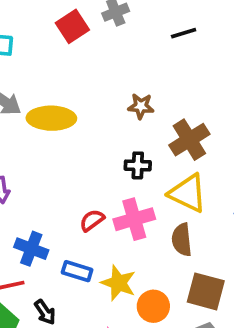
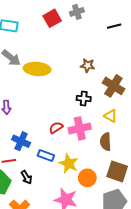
brown cross: (189, 140) -> (113, 86), turned -30
yellow triangle: (188, 193) -> (111, 116), size x0.6

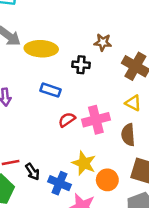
black cross: (84, 99) -> (81, 65), moved
blue cross: (21, 141) -> (59, 183), moved
blue rectangle: (46, 155) -> (50, 90), moved
black arrow: (26, 177) -> (32, 172), moved

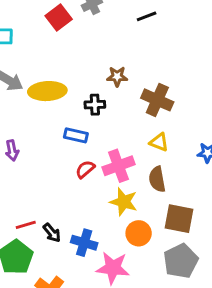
blue rectangle: (50, 90) -> (76, 135), moved
yellow star: (84, 163) -> (124, 202), moved

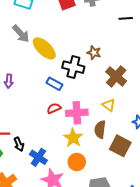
yellow ellipse: (47, 91) -> (44, 48), turned 30
black cross: (95, 105) -> (73, 67), size x1.5
brown square: (179, 219) -> (120, 146), moved

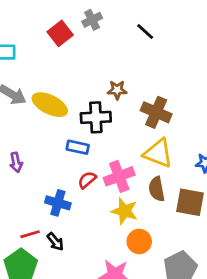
black line: (126, 18) -> (145, 32), turned 64
yellow triangle: (109, 105) -> (158, 153), size x1.6
blue cross: (38, 157) -> (58, 203), moved

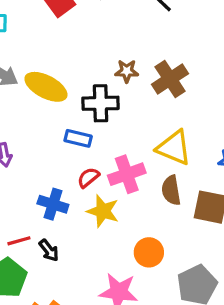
brown cross: (156, 112) -> (170, 79), moved, turned 32
yellow star: (125, 211) -> (103, 211), moved

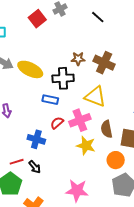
brown cross: (170, 79) -> (104, 63), turned -30
yellow triangle: (174, 148) -> (95, 96), moved
yellow star: (103, 211) -> (86, 146), moved
orange circle: (149, 252) -> (116, 160), moved

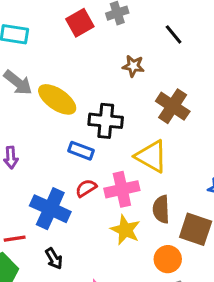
brown star: (78, 59) -> (133, 66), moved
blue cross: (36, 139) -> (50, 209), size x1.4
black arrow: (35, 167) -> (54, 259), moved

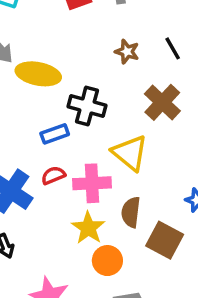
black line: (174, 34) -> (173, 48), moved
yellow ellipse: (57, 99) -> (38, 74), turned -33
blue rectangle: (81, 151) -> (55, 134), turned -50
orange circle: (168, 259) -> (107, 261), moved

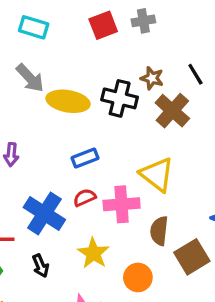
brown cross: (162, 102) -> (172, 111), moved
black cross: (87, 106) -> (120, 98), moved
yellow star: (88, 228) -> (93, 253), moved
brown square: (165, 240) -> (192, 257), turned 32

